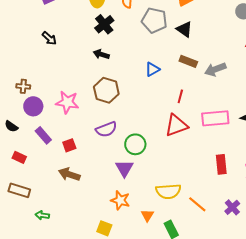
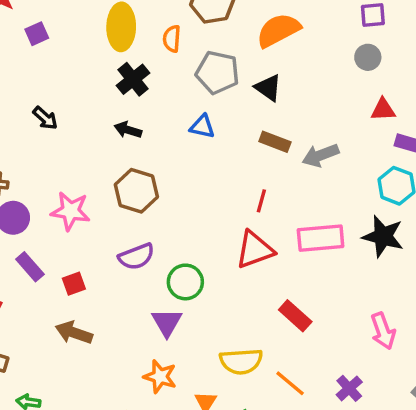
black arrow: (49, 38) -> (45, 118), moved
blue triangle: (152, 69) -> (202, 127), moved, turned 42
red rectangle: (221, 164) -> (295, 316), moved, turned -42

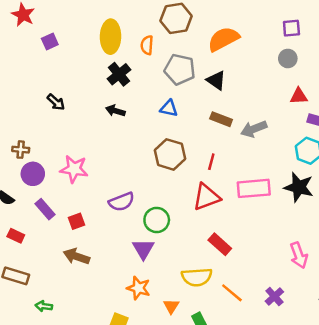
brown hexagon: (136, 191) -> (170, 154), moved
red rectangle: (295, 316) -> (220, 244), moved

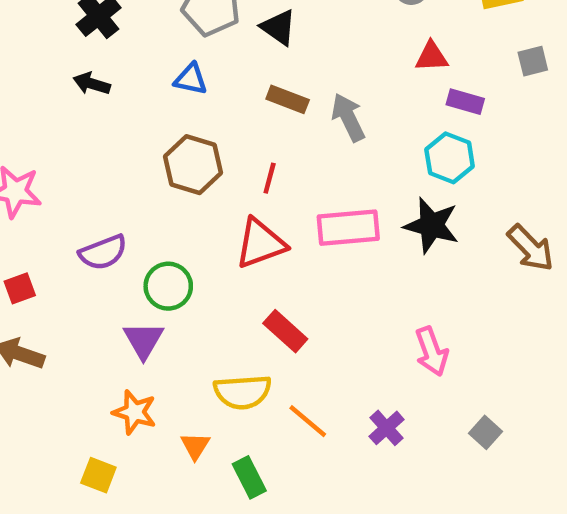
gray arrow: (254, 129) -> (348, 117), turned 85

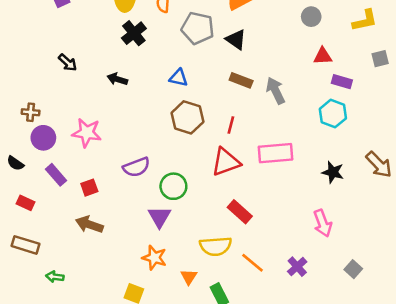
blue triangle: (191, 79) -> (179, 78), moved
black arrow: (92, 84) -> (117, 79), moved
black star: (432, 225) -> (333, 172), moved, size x0.7

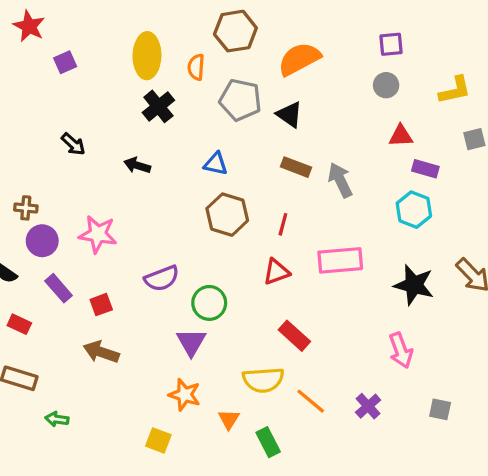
red triangle: (226, 162) -> (276, 272), size x0.7
black star: (333, 172) -> (414, 285), size x1.4
gray square: (353, 269) -> (440, 409), turned -30

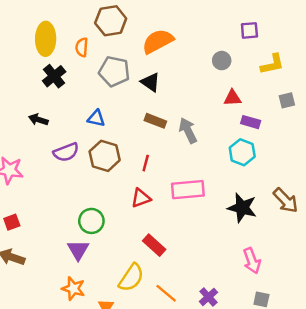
purple square: (391, 44) -> (249, 30), moved
purple semicircle: (162, 278) -> (66, 152), moved
pink arrow: (401, 350) -> (252, 261), moved
yellow semicircle: (263, 380) -> (131, 278), turned -52

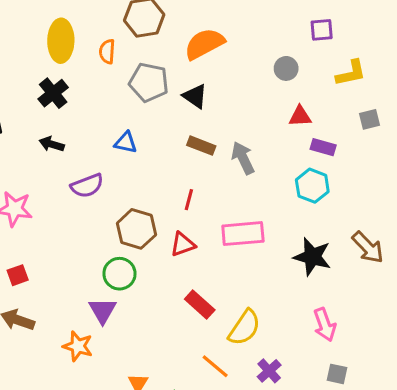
black cross: (54, 76) -> (53, 93), moved
brown hexagon: (105, 156) -> (136, 229), moved
yellow semicircle: (131, 278) -> (244, 328), moved
orange star: (73, 288) -> (78, 346), moved

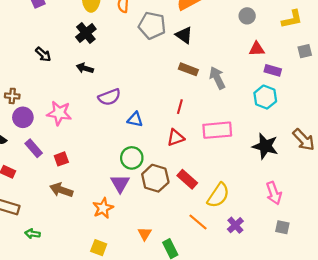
blue triangle: (126, 143) -> (135, 119), moved
brown hexagon: (136, 229) -> (155, 178), moved
orange star: (78, 346) -> (103, 208), turned 30

